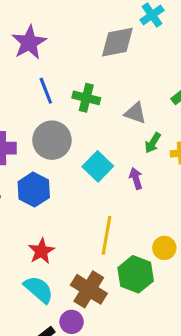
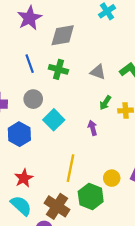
gray diamond: (117, 42) -> (63, 35), moved
purple star: (29, 43) -> (29, 18), moved
gray triangle: (135, 113) -> (98, 72), moved
gray circle: (52, 140) -> (33, 99), size x0.7
cyan square: (98, 166) -> (54, 120), moved

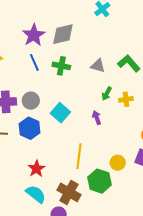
purple star: (29, 18) -> (34, 35), moved
gray circle: (33, 99) -> (31, 101), moved

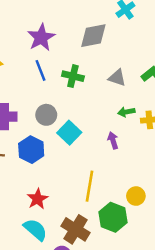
gray diamond: (63, 34) -> (93, 36), moved
green arrow: (107, 94) -> (126, 112), turned 48
gray circle: (31, 101) -> (46, 115), moved

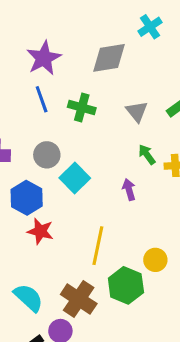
gray triangle: (117, 78) -> (137, 111), turned 30
green arrow: (126, 112) -> (147, 154), turned 63
red star: (37, 199) -> (40, 231), moved, turned -30

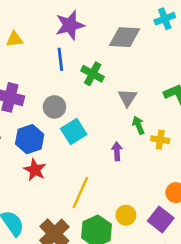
gray triangle: (137, 111) -> (127, 98), moved

